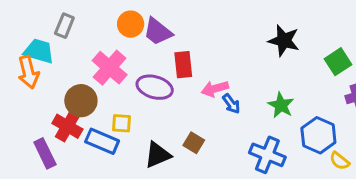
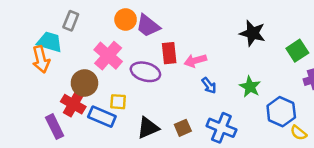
pink arrow: (215, 89) -> (195, 61), moved
brown square: (194, 143) -> (183, 128), moved, turned 35
blue cross: (267, 155) -> (221, 128), moved

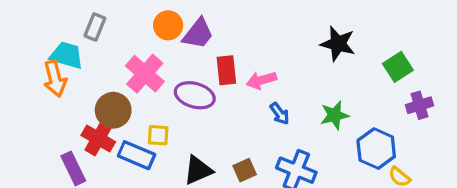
purple trapezoid: (148, 26) -> (198, 34), turned -90
green star: (250, 87) -> (335, 115), turned 30

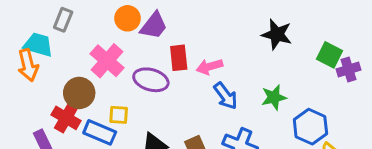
green square: (398, 67) -> (329, 55), turned -30
purple cross: (419, 105) -> (349, 70), moved
blue arrow: (280, 114) -> (226, 96), size x1.4

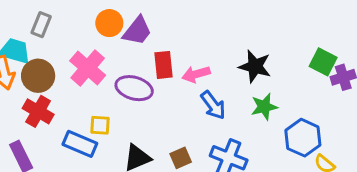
black star: (277, 34) -> (255, 66), moved
brown circle: (79, 93) -> (38, 76), moved
red cross: (66, 118) -> (38, 111), moved

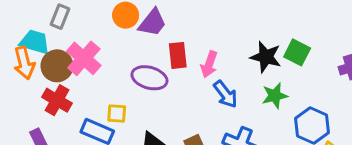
green square: (323, 62) -> (297, 52), moved
pink cross: (88, 68) -> (84, 58), moved
pink arrow: (196, 74) -> (209, 64), turned -55

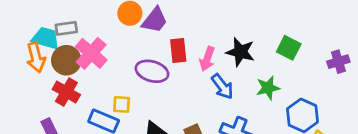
gray rectangle: (60, 17) -> (66, 28), moved, turned 60
black star: (266, 57) -> (240, 52), moved

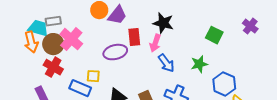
black star: (240, 52) -> (163, 23), moved
purple cross: (338, 62) -> (250, 26), moved, turned -35
purple ellipse: (152, 71) -> (115, 52), turned -30

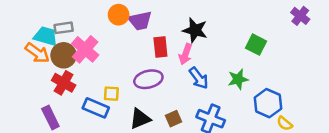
purple trapezoid: (117, 15) -> (140, 21), turned 40
purple cross: (250, 26) -> (300, 16), moved
orange arrow: (31, 42) -> (37, 53), turned -40
purple ellipse: (115, 52) -> (148, 79), moved

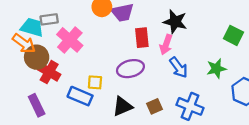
brown circle: (64, 55) -> (37, 57), moved

